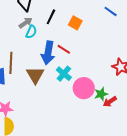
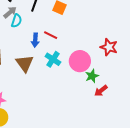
blue arrow: (48, 53) -> (35, 40), size x0.6
pink circle: (84, 88) -> (80, 61), moved
red arrow: (110, 102) -> (101, 91), moved

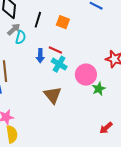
cyan cross: (53, 59) -> (59, 64), moved
brown triangle: (25, 63) -> (53, 95), moved
red arrow: (101, 91) -> (106, 128), moved

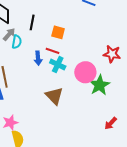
orange square: (63, 22) -> (58, 32), moved
green star: (99, 89) -> (100, 85), size x1.5

